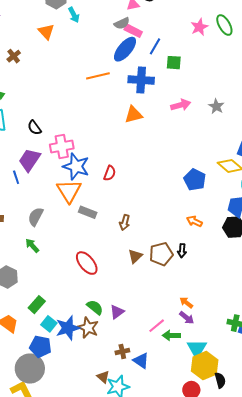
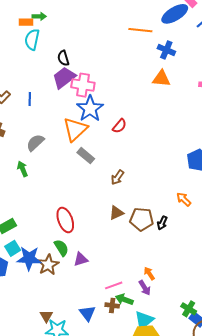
blue cross: (141, 80) -> (166, 50), moved, size x0.7
purple trapezoid: (29, 160) -> (64, 78), moved
red ellipse: (87, 263) -> (65, 220), moved
brown cross: (122, 352) -> (112, 305), moved

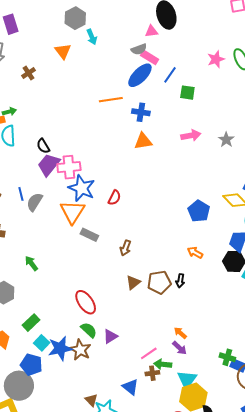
gray semicircle: (35, 143) -> (35, 202), moved

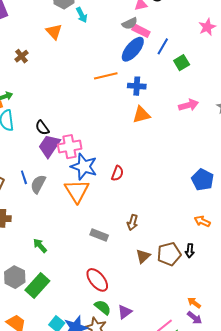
green square: (187, 93) -> (182, 63), turned -35
gray rectangle: (89, 235) -> (99, 235), moved
green rectangle: (31, 323) -> (37, 286), moved, size x1.4

